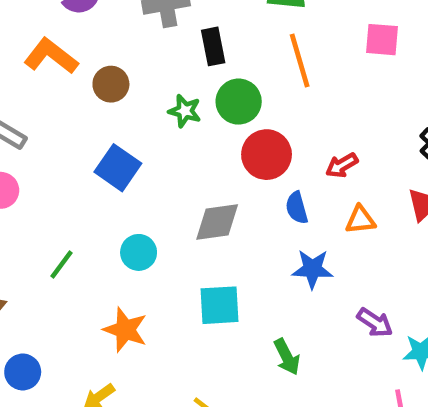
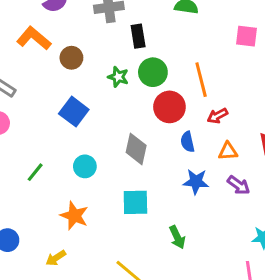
orange line: (300, 60) -> (201, 80), moved
gray diamond: (217, 222) -> (136, 149), turned -72
purple arrow: (375, 323) -> (239, 185), moved

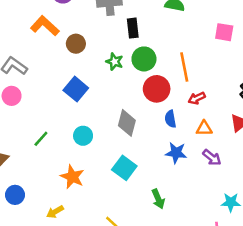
cyan square: (135, 202) -> (124, 168), turned 35

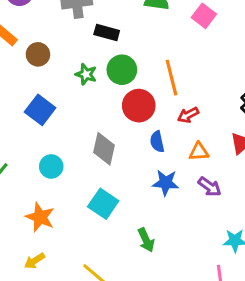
black rectangle: (133, 28) -> (107, 33), turned -66
pink square: (224, 32) -> (204, 16), moved, turned 30
yellow arrow: (55, 212) -> (35, 261), moved

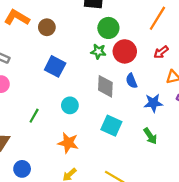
green star: (86, 74) -> (98, 51), moved
orange line: (171, 78) -> (157, 18), moved, turned 55
blue semicircle: (157, 142) -> (131, 81), moved
green arrow: (146, 240) -> (150, 136), moved

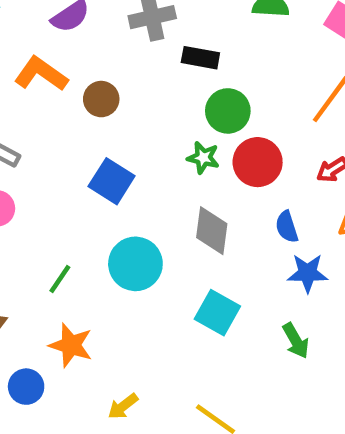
blue semicircle: (131, 81) -> (287, 227), moved
cyan circle: (70, 105) -> (135, 264), size x1.5
orange star: (68, 143) -> (71, 345), moved

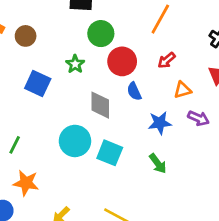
green star: (203, 158) -> (75, 64), moved, turned 30
blue semicircle: (287, 227) -> (134, 91), moved
cyan circle: (135, 264) -> (75, 141), moved

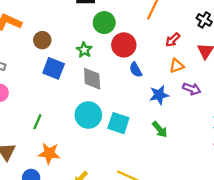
brown circle: (26, 36) -> (42, 40), moved
red arrow: (167, 60) -> (173, 40), moved
gray diamond: (100, 105) -> (92, 79), moved

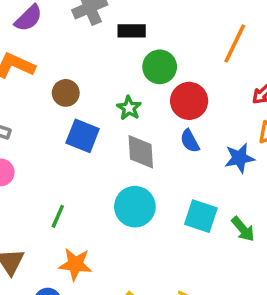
blue semicircle: (136, 70) -> (190, 141), moved
blue star: (159, 95) -> (239, 158), moved
cyan square: (118, 123) -> (201, 216), moved

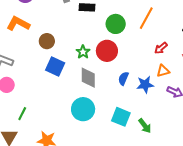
green circle: (160, 67) -> (116, 24), moved
red circle: (189, 101) -> (107, 51), moved
blue semicircle: (190, 141) -> (123, 78), moved, turned 48
green line: (58, 216) -> (22, 114), moved

